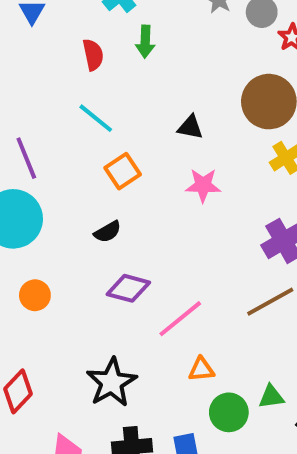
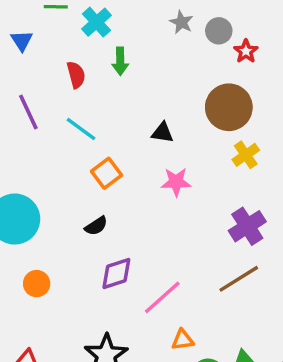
purple line: (26, 158) -> (28, 112), moved
purple diamond: (128, 288) -> (116, 274), turned -30

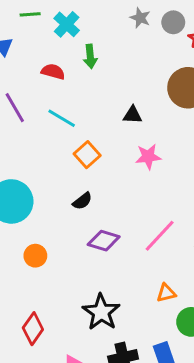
red semicircle: (76, 75) -> (53, 72), turned -55
purple diamond: (116, 274) -> (104, 241), turned 40
pink line: (162, 297) -> (160, 236), moved

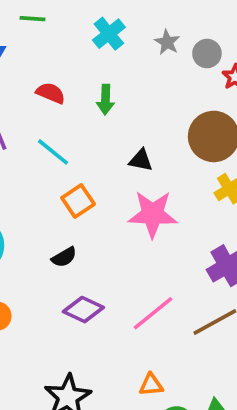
cyan cross: (67, 24) -> (109, 34), moved
green arrow: (90, 56) -> (105, 100), moved
pink star: (148, 157) -> (153, 214), size x1.5

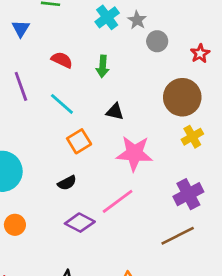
gray star: (167, 42) -> (137, 20), moved
gray circle: (207, 54) -> (157, 41), moved
black triangle: (141, 160) -> (115, 112), moved
pink line: (153, 313) -> (118, 201), moved

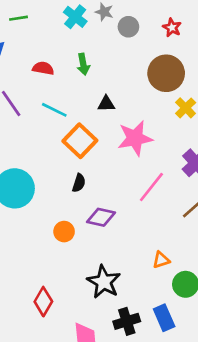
orange square: (79, 141) -> (80, 141), size x1.4
black semicircle: (67, 183) -> (79, 183), turned -30
pink line: (118, 201) -> (151, 187), moved
orange circle: (15, 225) -> (64, 232), moved

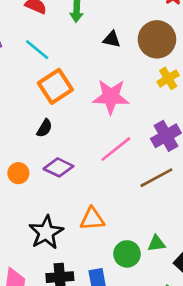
black triangle: (106, 104) -> (112, 39), moved
orange triangle: (161, 260) -> (92, 219), moved, size x1.4

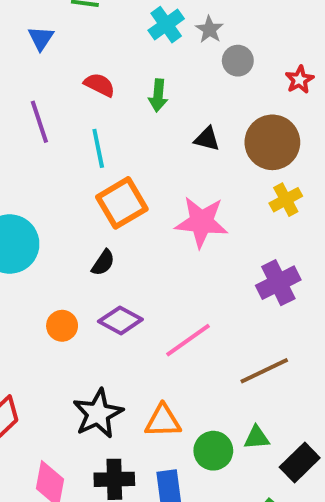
cyan line: (37, 50) -> (98, 148), turned 36
pink line: (116, 149) -> (188, 340), moved
brown line: (156, 178) -> (264, 371), moved
orange triangle: (92, 219) -> (163, 421), moved

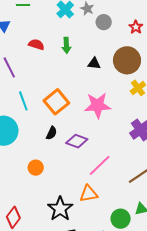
cyan line: (98, 148) -> (23, 101), moved
purple diamond: (120, 320) -> (77, 141), moved
orange triangle: (163, 421) -> (89, 194), moved

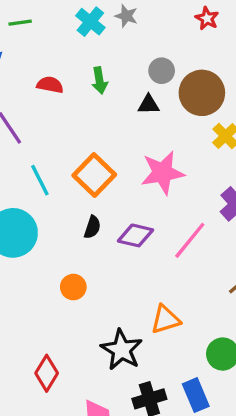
gray circle: (104, 22) -> (162, 71), moved
red star: (136, 27) -> (207, 18), moved
pink line: (100, 165) -> (190, 240), moved

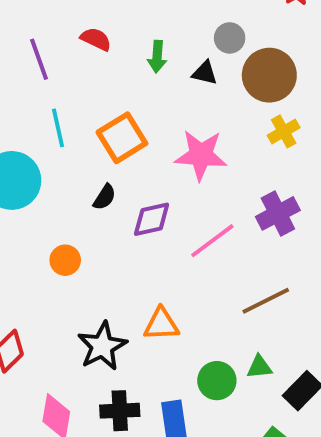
green arrow: (100, 80) -> (157, 57), moved
red semicircle: (50, 85) -> (96, 39), moved
purple diamond: (136, 235) -> (152, 219), turned -40

